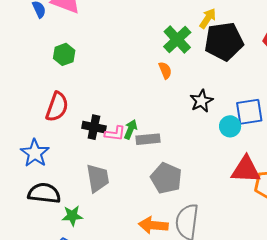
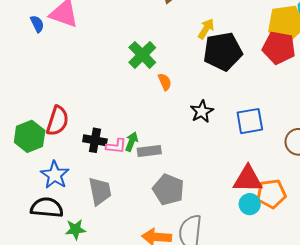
green cross: (177, 40) -> (142, 55), moved
green hexagon: (64, 54) -> (30, 136), moved, size x1.4
cyan circle: (230, 126) -> (250, 204), moved
blue star: (35, 153) -> (55, 175), moved

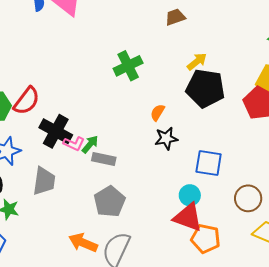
orange semicircle: (165, 82) -> (158, 113), moved, turned -144
black cross: (95, 140) -> (56, 131), size x1.4
cyan circle: (250, 204) -> (190, 195), moved

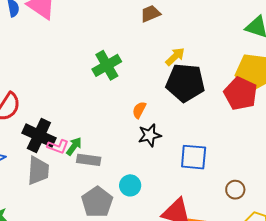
gray trapezoid: (44, 181) -> (38, 171), moved
cyan circle: (190, 195) -> (130, 185), moved
brown circle: (248, 198) -> (235, 190), size x0.7

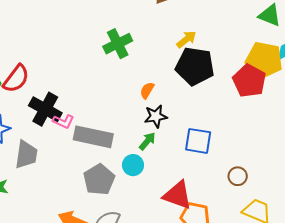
green arrow: (74, 146) -> (147, 141), moved
gray rectangle: (89, 160) -> (93, 137), size x1.6
gray trapezoid: (38, 171) -> (26, 155), moved

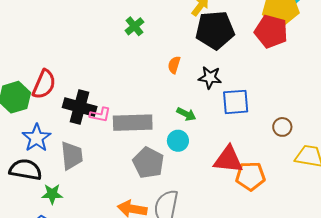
green cross: (118, 44) -> (134, 26), size x0.7
black star: (156, 116) -> (210, 78), moved, turned 30
green arrow: (147, 141) -> (186, 114), turned 90

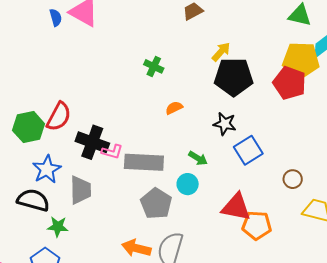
green cross: (134, 26) -> (154, 66), turned -30
orange semicircle: (174, 65) -> (174, 108), moved, turned 42
blue square: (236, 102) -> (248, 150), turned -32

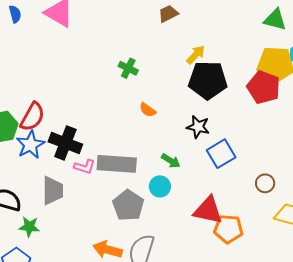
blue semicircle: (56, 18) -> (15, 14), moved
orange semicircle: (174, 108) -> (148, 110), turned -120
pink L-shape: (112, 152) -> (85, 167), moved
blue star: (47, 169) -> (30, 145), moved

